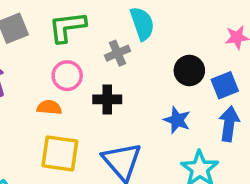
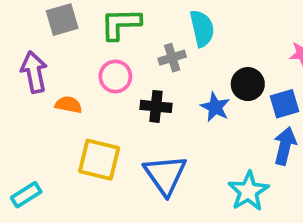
orange semicircle: (49, 107) -> (68, 105), moved
blue star: (177, 120) -> (215, 107), moved

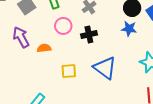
blue star: (215, 107) -> (129, 29), moved
yellow square: (99, 160) -> (69, 71), size x0.7

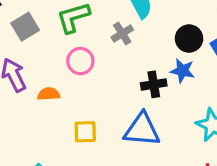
black cross: (89, 35) -> (154, 84), moved
blue triangle: (105, 68) -> (142, 130), turned -35

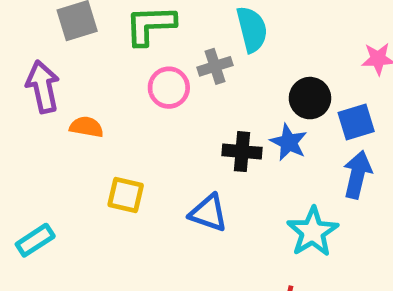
pink circle: (80, 61) -> (169, 88), moved
blue triangle: (142, 130) -> (208, 213), size x0.7

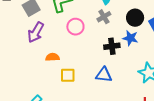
gray cross: (215, 66) -> (104, 17), moved
purple arrow: (43, 87) -> (36, 32), moved, turned -125
orange semicircle: (86, 127) -> (52, 57), moved

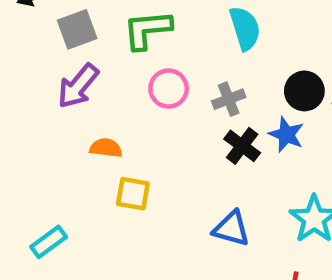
gray cross: (104, 17) -> (229, 99), moved
black cross: (112, 46) -> (242, 146), turned 35
blue triangle: (104, 75) -> (231, 229), moved

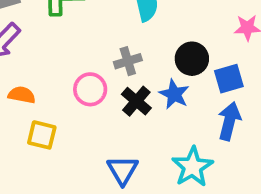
pink circle: (169, 89) -> (90, 89), moved
blue triangle: (231, 229) -> (122, 170), turned 40

